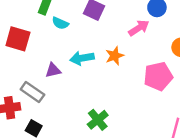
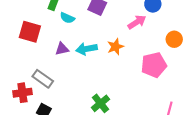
purple triangle: (53, 70) -> (62, 49), moved

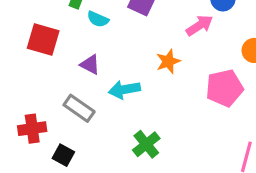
purple triangle: (62, 49) -> (90, 65), turned 40
cyan arrow: (87, 49) -> (124, 90), moved
gray rectangle: (43, 79) -> (79, 108), moved

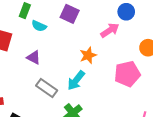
cyan arrow: (124, 90) -> (76, 80), moved, turned -42
gray rectangle: (79, 108) -> (47, 88), moved

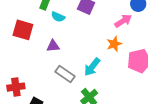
orange star: (88, 55) -> (114, 44), moved
purple triangle: (34, 58) -> (53, 46), turned -32

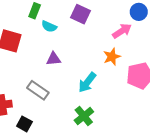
purple triangle: (53, 46) -> (54, 59), moved
gray rectangle: (65, 74) -> (38, 90), moved

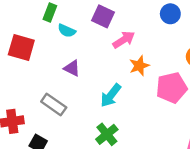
pink arrow: (122, 31) -> (124, 40), moved
purple triangle: (54, 59) -> (72, 68), turned 32

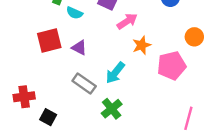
red square: (21, 47) -> (49, 40), moved, turned -30
gray rectangle: (54, 105) -> (84, 84), moved

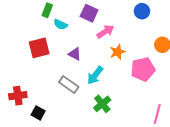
purple triangle: (79, 48) -> (75, 54), moved
green cross: (112, 109) -> (102, 104), moved

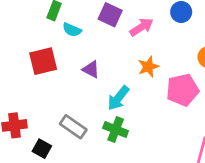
pink arrow: (105, 32) -> (142, 27), moved
gray rectangle: (69, 84) -> (73, 127), moved
green cross: (102, 104) -> (116, 129), moved, turned -30

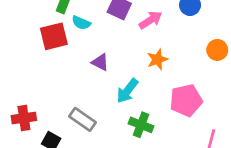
red square: (43, 61) -> (54, 36), moved
pink pentagon: (183, 90) -> (186, 100), moved
green cross: (116, 129) -> (141, 125), moved

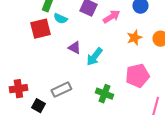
orange star: (157, 59) -> (134, 38), moved
cyan arrow: (127, 91) -> (94, 57), moved
gray rectangle: (82, 119) -> (61, 90), turned -60

